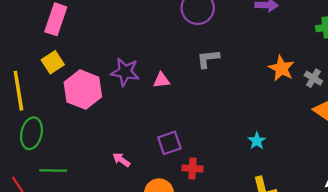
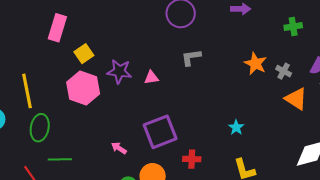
yellow square: (53, 62) -> (84, 54), moved
purple square: (169, 143) -> (160, 132), size x1.6
red cross: (192, 168) -> (192, 159), moved

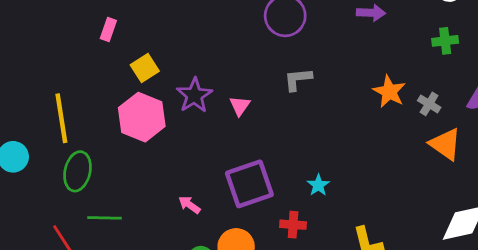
pink rectangle: (57, 28) -> (108, 30), size x0.6
purple star: (119, 71) -> (194, 95), turned 30
pink triangle: (151, 77) -> (240, 106), turned -49
cyan star: (236, 127) -> (318, 185), moved

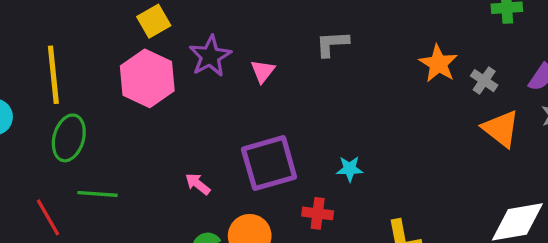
cyan star: (318, 185) -> (350, 169), turned 30

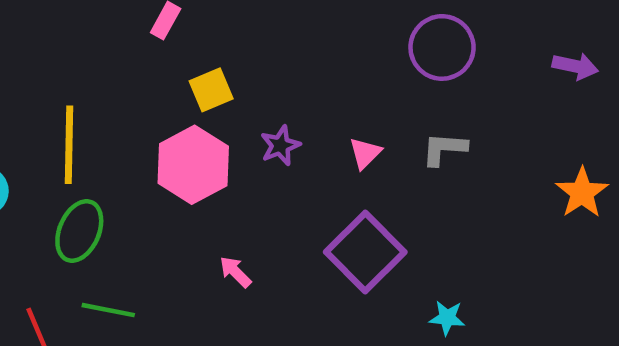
purple star: (210, 56) -> (280, 146), size x0.7
pink triangle: (263, 71) -> (365, 153), moved
purple square: (269, 163) -> (365, 252), moved, turned -36
pink arrow: (198, 184) -> (235, 272), moved

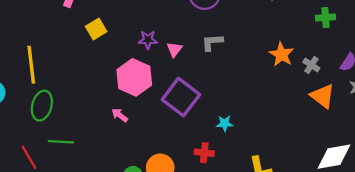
purple star: (280, 146) -> (148, 40), moved, turned 30
pink hexagon: (193, 165) -> (134, 77), moved

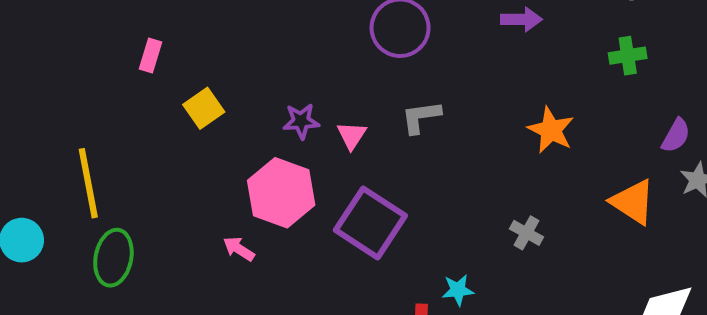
gray cross: (311, 65) -> (526, 233), moved
pink arrow: (120, 115) -> (239, 249), moved
cyan star: (225, 123) -> (458, 290), moved

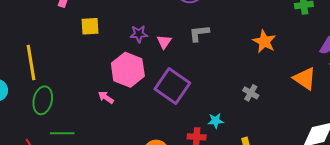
yellow square: (204, 108) -> (90, 26), turned 30

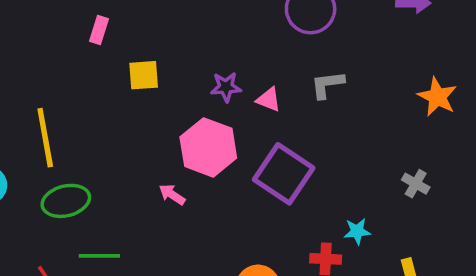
pink triangle: (164, 42) -> (269, 100), turned -42
green ellipse: (43, 100) -> (66, 201), turned 64

